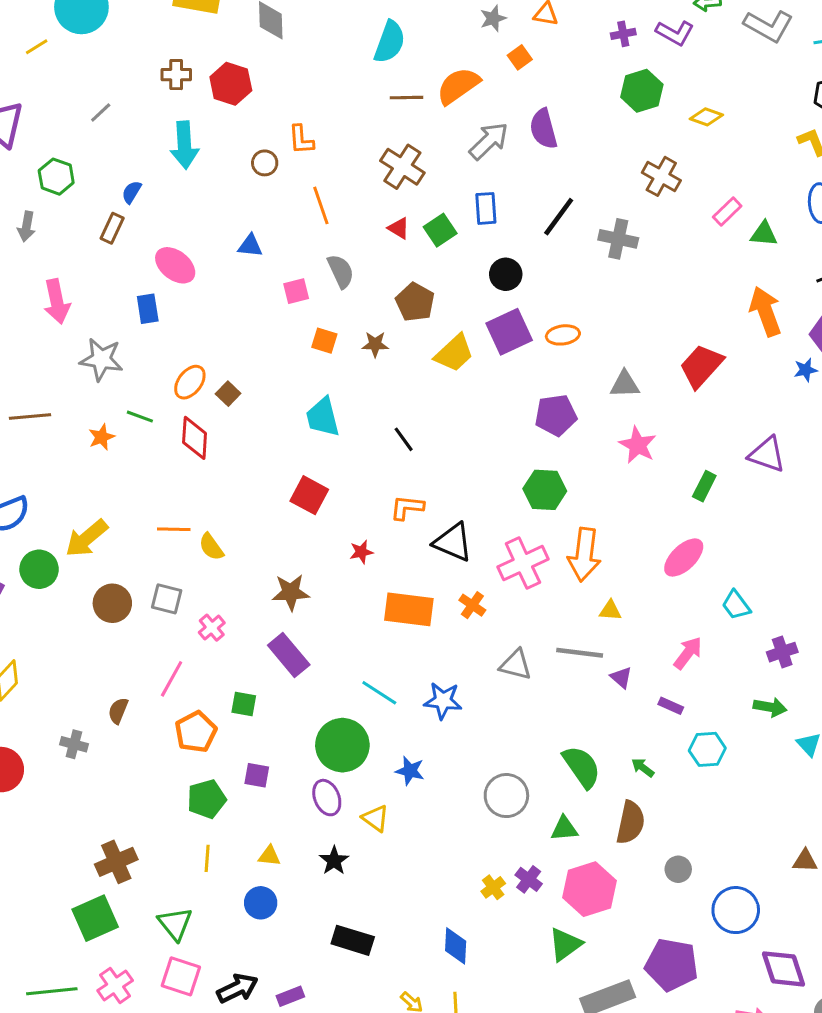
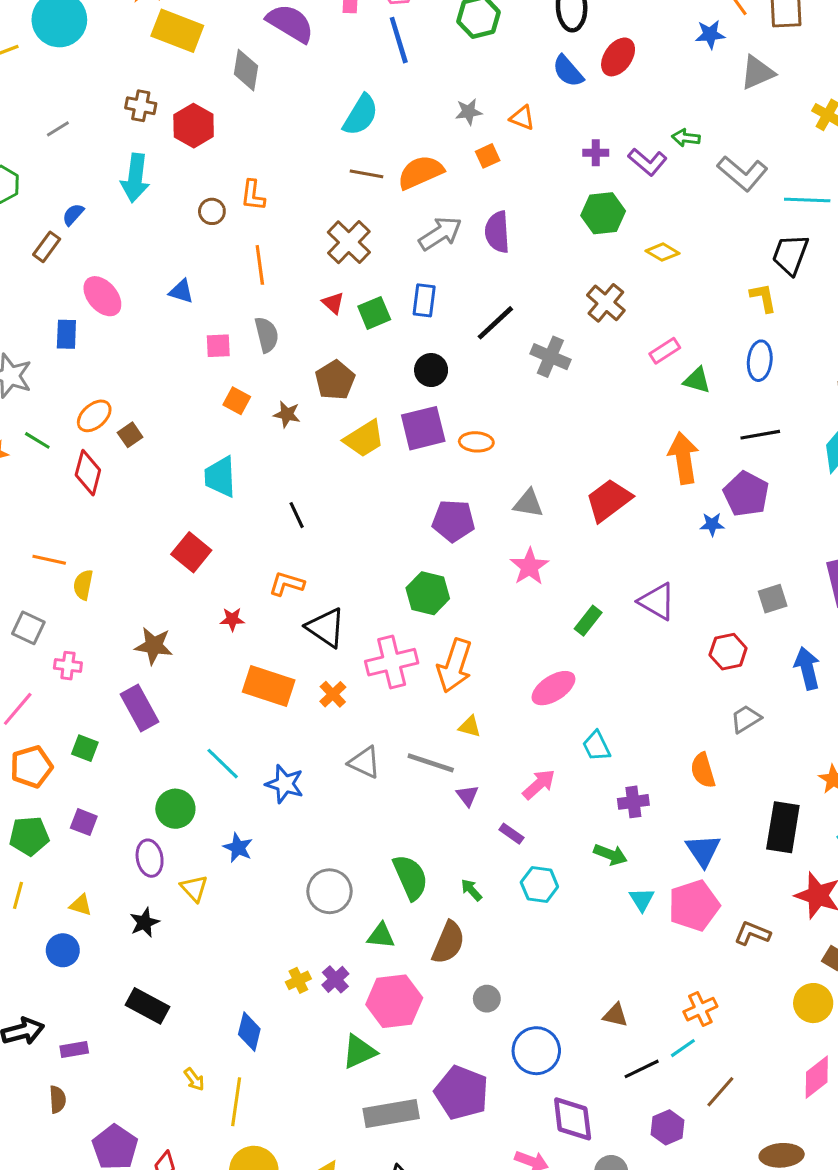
yellow semicircle: (211, 547) -> (83, 585), turned 36
pink cross: (212, 628) -> (68, 666), turned 36
green circle: (342, 745) -> (175, 809), size x0.7

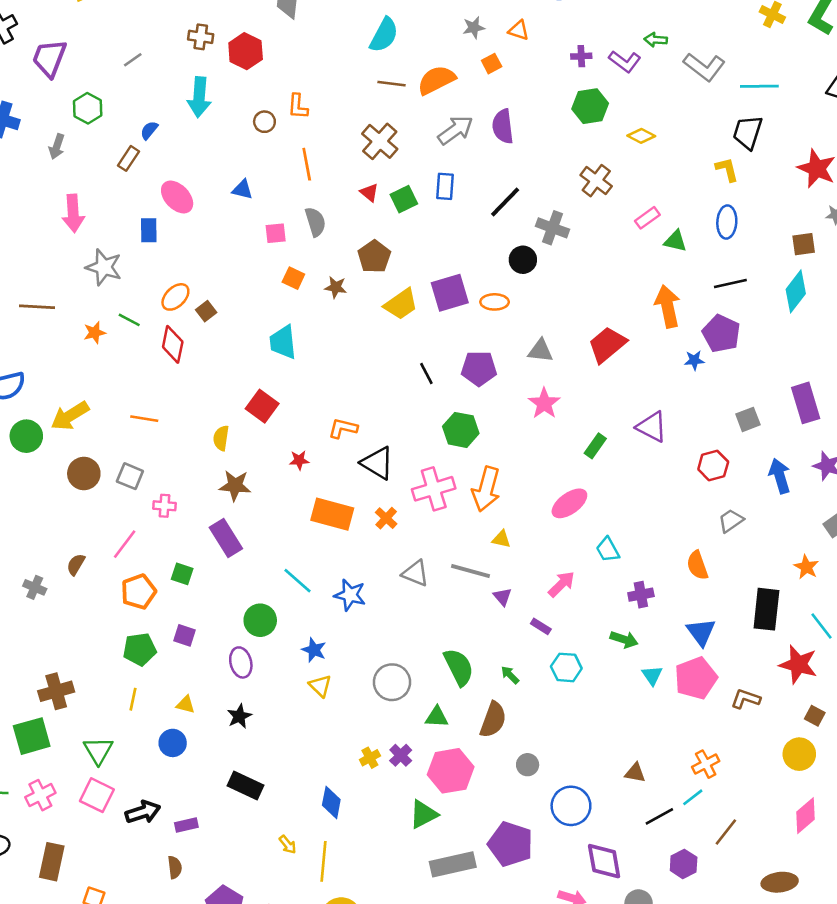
black circle: (431, 370) -> (523, 260), moved
black line: (297, 515) -> (426, 373), moved
yellow semicircle: (83, 585) -> (221, 438), moved
yellow triangle: (194, 888) -> (320, 686), moved

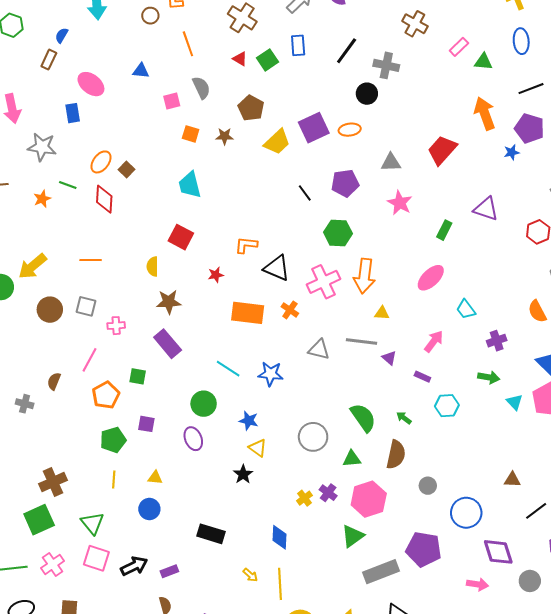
black star: (239, 716) -> (243, 474), moved

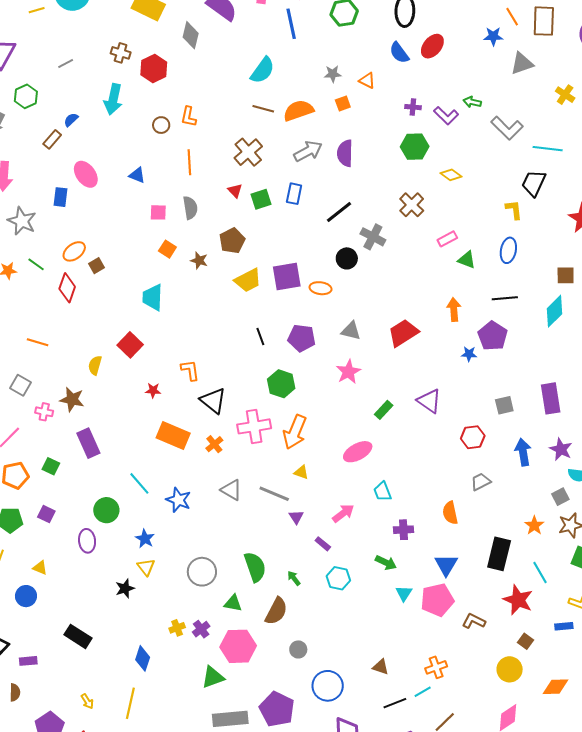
orange arrow: (485, 113) -> (454, 309), size x0.7
orange L-shape: (246, 245) -> (190, 370), turned 60
brown star: (169, 302) -> (72, 399), moved
yellow arrow: (250, 575) -> (87, 701), moved

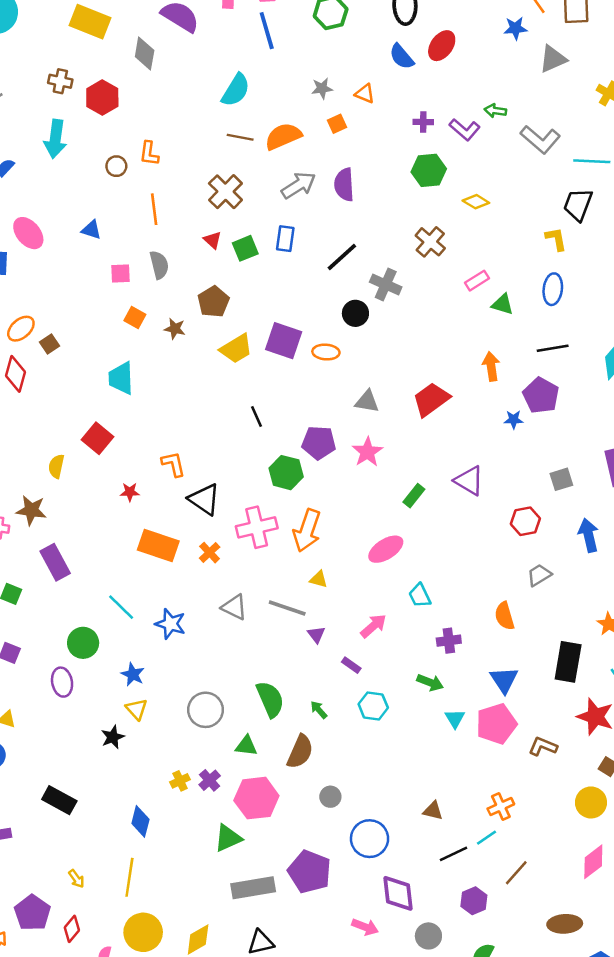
purple square: (287, 276) -> (284, 341), turned 32
purple pentagon: (302, 338) -> (319, 443), moved

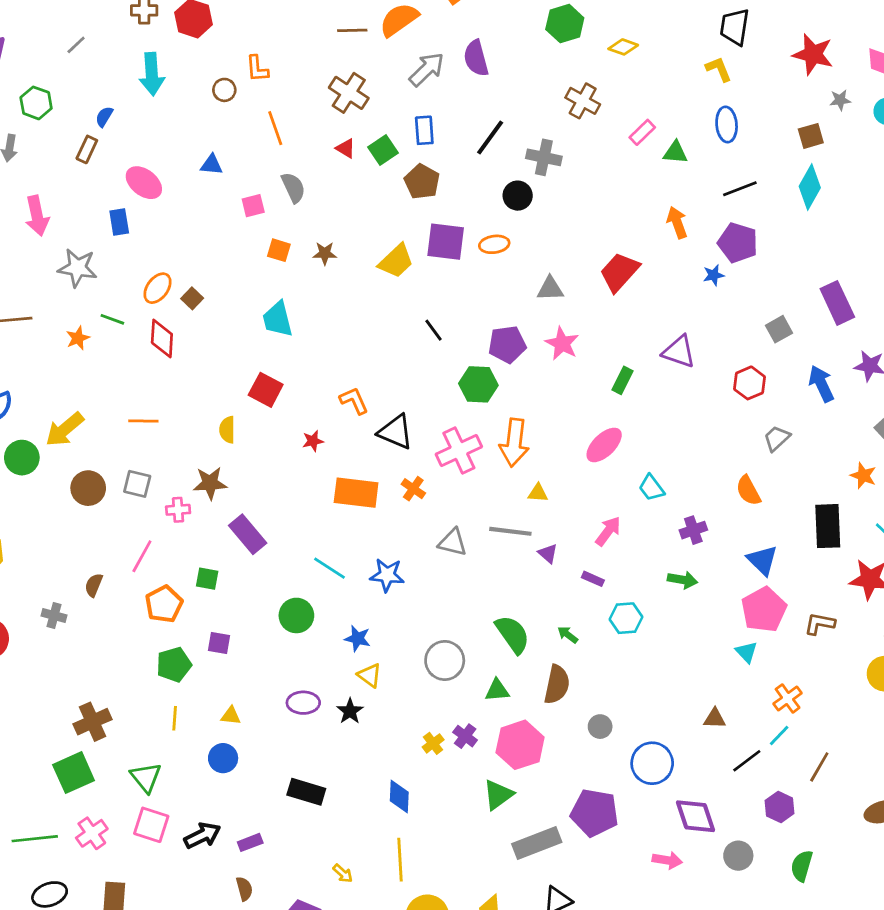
brown pentagon: (213, 302) -> (422, 182), moved
purple ellipse: (62, 682) -> (303, 703), moved, turned -68
cyan triangle: (455, 719) -> (746, 652), moved

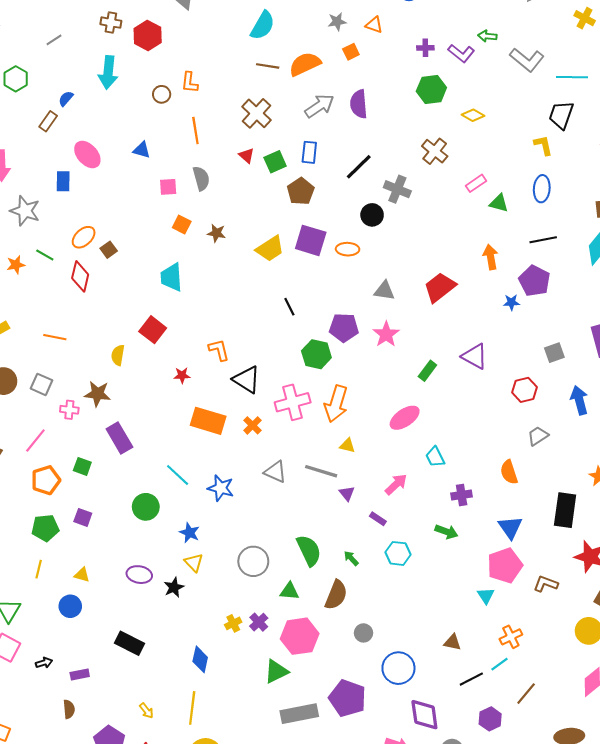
black arrow: (202, 835) -> (44, 663), size x0.6

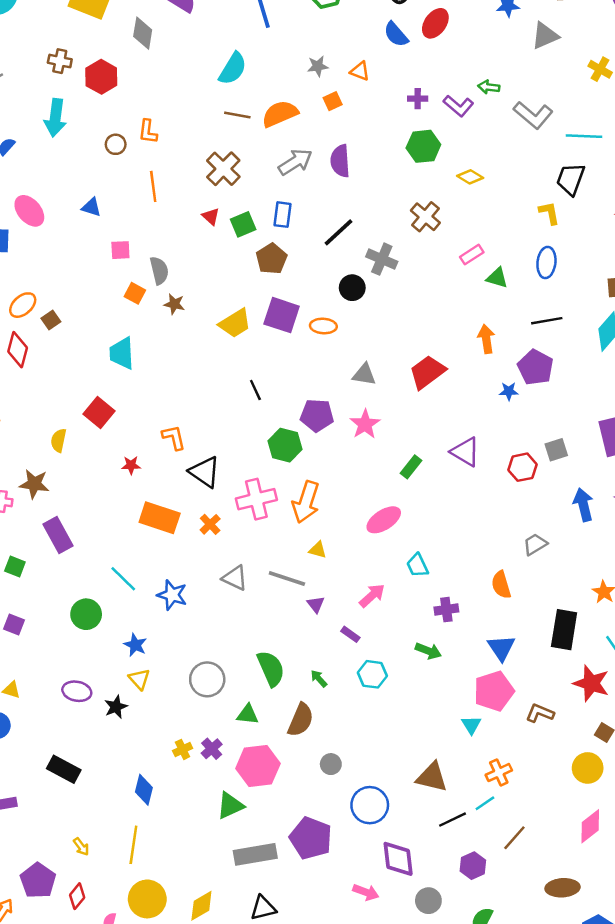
gray semicircle: (201, 178) -> (159, 270), moved
red hexagon: (524, 390) -> (523, 467), moved
brown triangle: (452, 642) -> (432, 777), size x1.6

